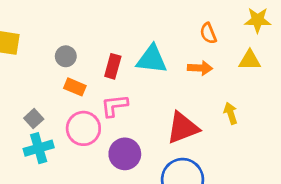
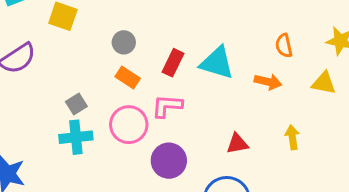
red triangle: (183, 128) -> (237, 144), size x0.6

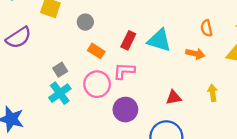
gray circle: (124, 42) -> (85, 22), moved
cyan cross: (76, 137) -> (60, 93), turned -30

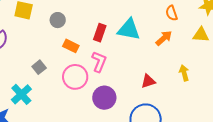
orange arrow: (195, 54) -> (164, 38), turned -48
pink L-shape: (124, 71) -> (99, 62), turned 115
cyan cross: (60, 93) -> (21, 94), moved

